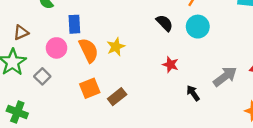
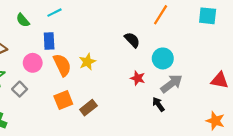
cyan circle: (198, 27) -> (163, 58), moved
gray arrow: (225, 76) -> (172, 84), moved

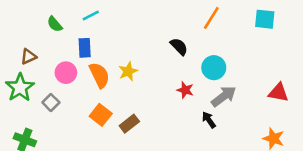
orange square: (63, 100) -> (101, 115), turned -30

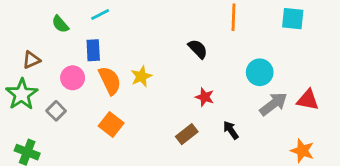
orange line: (211, 18) -> (234, 17), turned -30
cyan circle: (214, 68) -> (260, 72), moved
gray arrow: (224, 96) -> (273, 104), moved
brown rectangle: (129, 124) -> (187, 134), moved

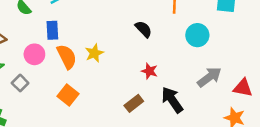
cyan circle: (260, 72) -> (197, 35), moved
red triangle: (308, 100) -> (243, 88), moved
black arrow: (231, 130) -> (172, 100), size x1.6

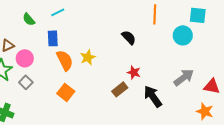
cyan circle: (197, 35) -> (183, 35), moved
pink circle: (34, 54) -> (25, 58), moved
brown rectangle: (134, 103) -> (120, 89), moved

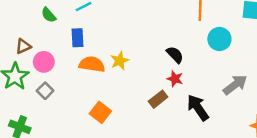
cyan circle: (183, 35) -> (219, 39), moved
black semicircle: (129, 37) -> (175, 55), moved
orange semicircle: (65, 60) -> (92, 64), turned -55
orange square: (66, 92) -> (100, 112), moved

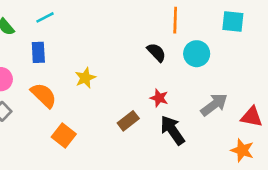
black semicircle: (175, 55) -> (156, 52), moved
orange semicircle: (92, 64) -> (44, 95), moved, turned 35
red star: (175, 79) -> (159, 98), moved

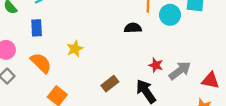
black semicircle: (156, 52) -> (133, 28), turned -49
cyan circle: (197, 54) -> (170, 15), moved
red star: (159, 98) -> (156, 65), moved

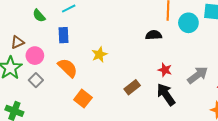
red star: (156, 65) -> (165, 70), moved

